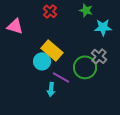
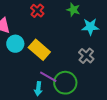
cyan circle: (42, 61) -> (15, 44), moved
green circle: (85, 67) -> (65, 83), moved

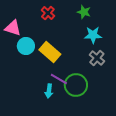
cyan star: (90, 27) -> (93, 35), moved

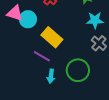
cyan circle: (26, 46) -> (28, 19), moved
purple line: (59, 79) -> (42, 56), moved

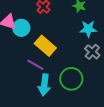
cyan arrow: (51, 76) -> (44, 85), size x1.5

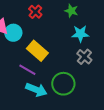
cyan arrow: (44, 85) -> (36, 90), turned -75

